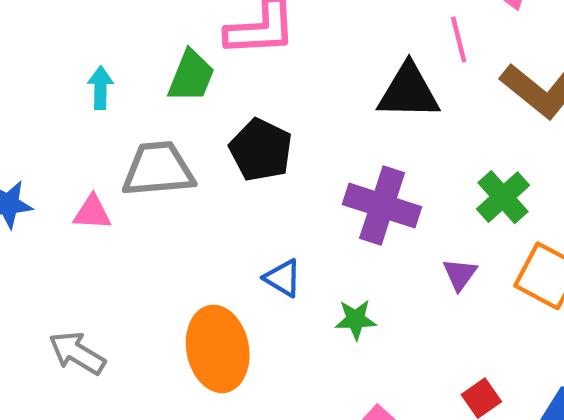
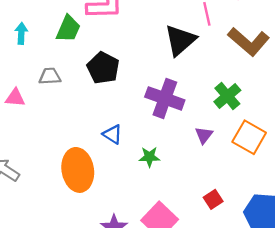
black triangle: (409, 92) -> (180, 40), turned -44
gray trapezoid: (158, 169) -> (50, 76), size x0.6

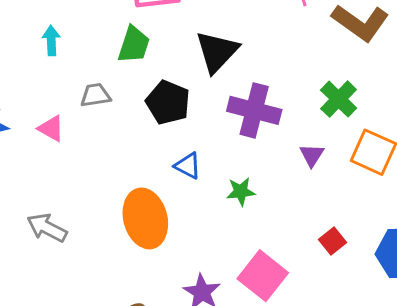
green trapezoid: (68, 29) -> (134, 45), moved
black triangle: (180, 40) -> (217, 52), moved
black pentagon: (103, 68) -> (168, 102), moved
pink triangle: (15, 98) -> (51, 128), turned 30

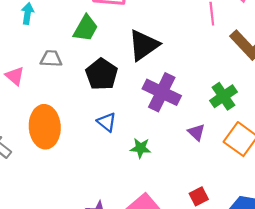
purple triangle: (312, 155) -> (196, 132), turned -30
orange ellipse: (145, 218) -> (45, 127), moved

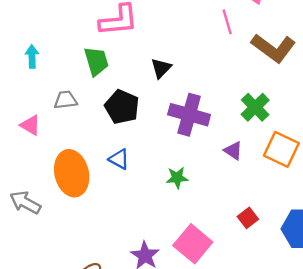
green trapezoid: (86, 28) -> (96, 61), turned -36
black triangle: (144, 45) -> (161, 68), size x0.6
blue triangle: (107, 122) -> (119, 159), moved

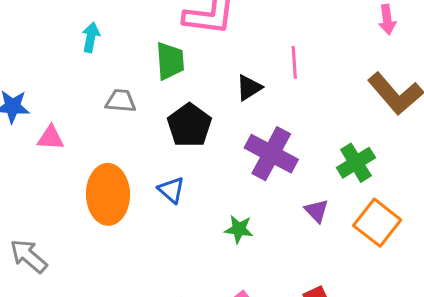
pink line: (227, 22) -> (294, 62), moved
pink triangle: (30, 125) -> (51, 138), moved, turned -40
gray arrow: (25, 202) -> (29, 256), moved

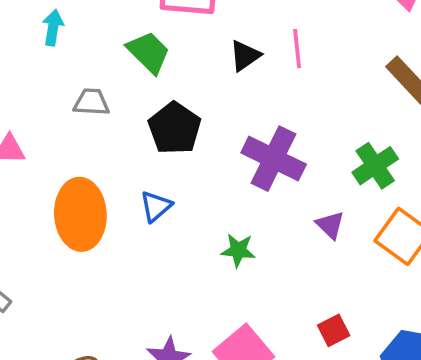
green trapezoid: (170, 61) -> (149, 52), turned -39
black triangle: (249, 88) -> (245, 56), moved
blue triangle: (171, 190) -> (156, 206), turned 40

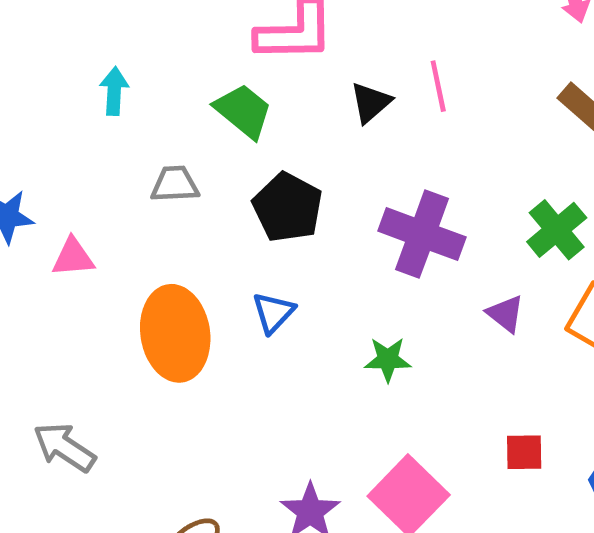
red square: (334, 330) -> (524, 452), turned 32

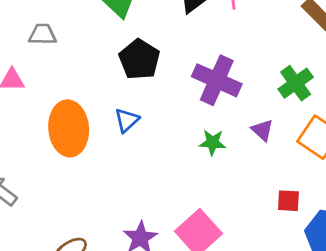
gray trapezoid: (175, 184) -> (43, 34), moved
green star: (388, 359) -> (212, 143), moved
red square: (524, 452) -> (288, 201), moved

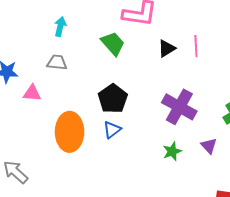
black pentagon: (139, 59) -> (113, 99), moved
green star: (212, 143) -> (172, 151), turned -30

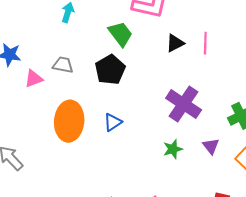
gray trapezoid: (57, 62) -> (63, 65), moved
pink triangle: (32, 93) -> (34, 79), turned -30
black pentagon: (113, 99) -> (110, 70), moved

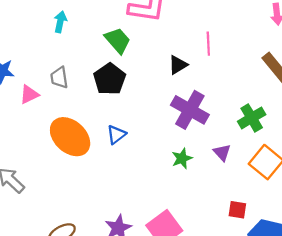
black triangle: (175, 43) -> (178, 65), moved
gray trapezoid: (63, 65) -> (59, 78), turned -105
orange ellipse: (69, 121) -> (70, 137), turned -48

